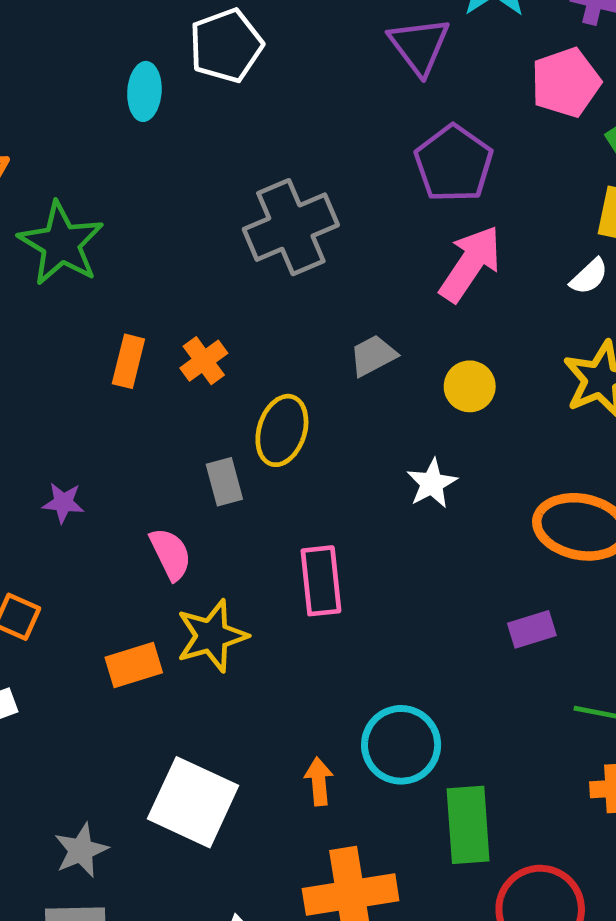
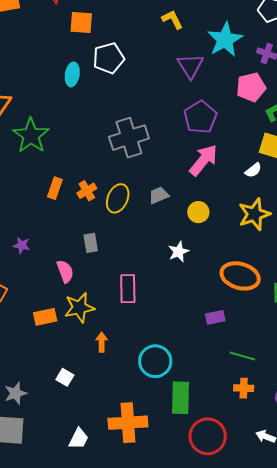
yellow ellipse: (282, 430) -> (118, 198), moved
orange arrow: (319, 781) -> (102, 342), moved
white square: (193, 802) -> (65, 377), size x0.5

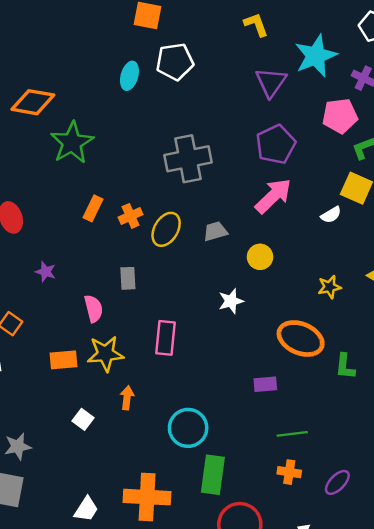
yellow star: (254, 214) -> (329, 287), moved, size x0.6
green line: (242, 356) -> (292, 434), turned -30
white square: (65, 377) -> (83, 419), moved

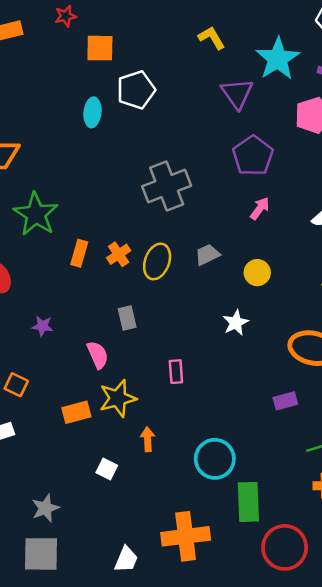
green star: (72, 143) -> (36, 214), moved
pink arrow: (273, 196) -> (260, 208), size x0.6
pink rectangle: (166, 338) -> (176, 372), size x0.7

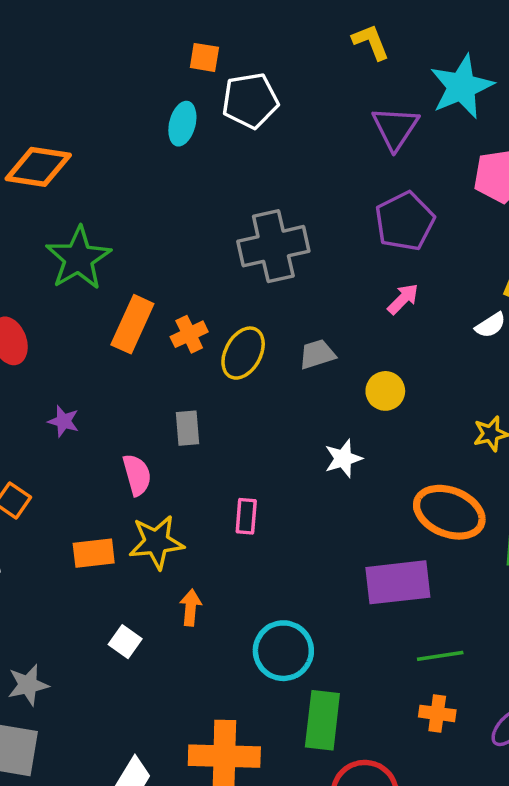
orange square: (100, 48) -> (204, 57), moved, size x0.7
orange rectangle: (79, 253) -> (132, 324), size x1.4
purple rectangle: (285, 401) -> (398, 582), size x1.8

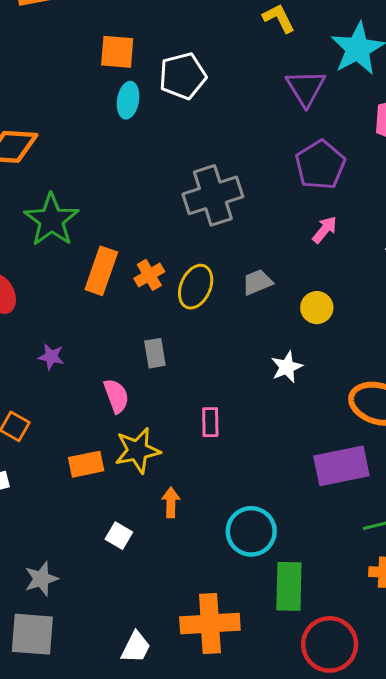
orange square: (204, 57) -> (117, 52), moved, size x1.4

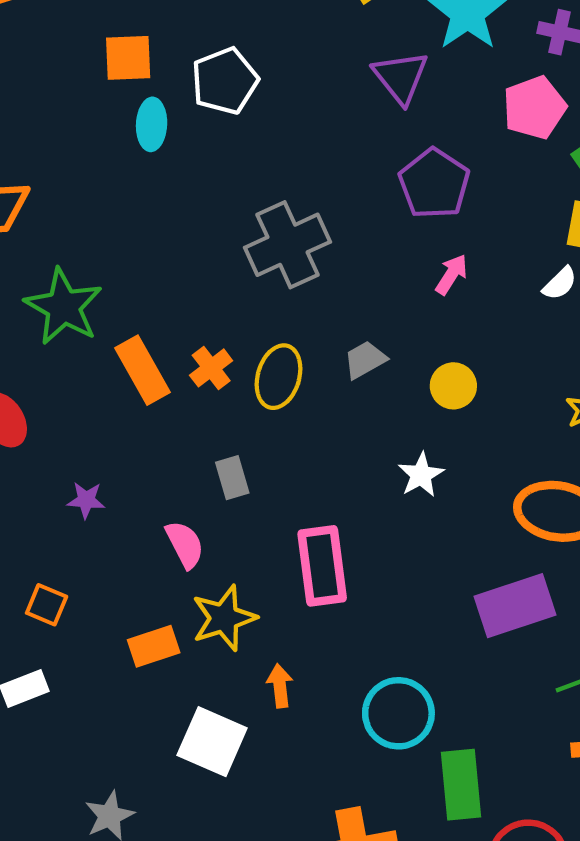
orange rectangle: (101, 271) -> (143, 370), turned -42
pink rectangle: (210, 422) -> (322, 566), size x1.8
white square: (119, 536) -> (212, 742), size x1.8

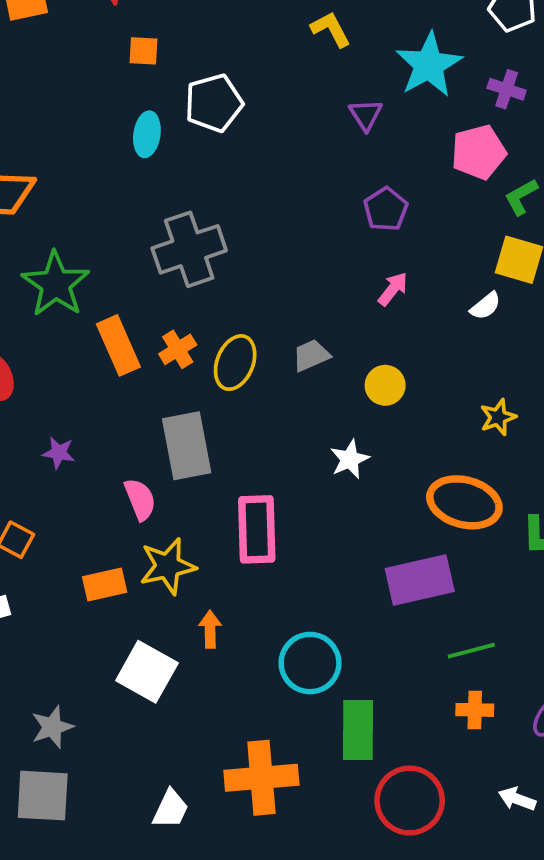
orange square: (128, 58) -> (144, 51), moved, size x0.7
purple triangle: (401, 77) -> (366, 115), size x0.7
purple pentagon: (434, 184) -> (386, 209), size x0.7
gray cross: (288, 245) -> (189, 249), moved
gray rectangle: (232, 478) -> (187, 446), size x1.8

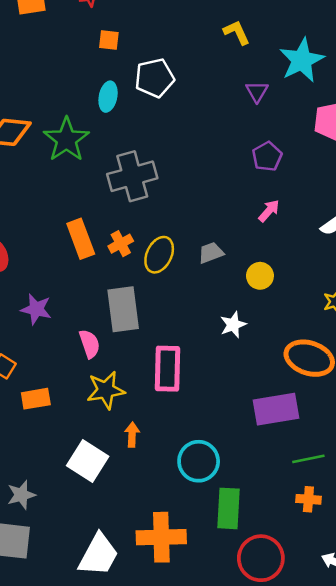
green star: (56, 284) -> (66, 140), moved
purple star: (59, 453) -> (36, 309), size x1.4
orange rectangle: (105, 584) -> (36, 399), moved
white trapezoid: (171, 809) -> (98, 555), size x1.6

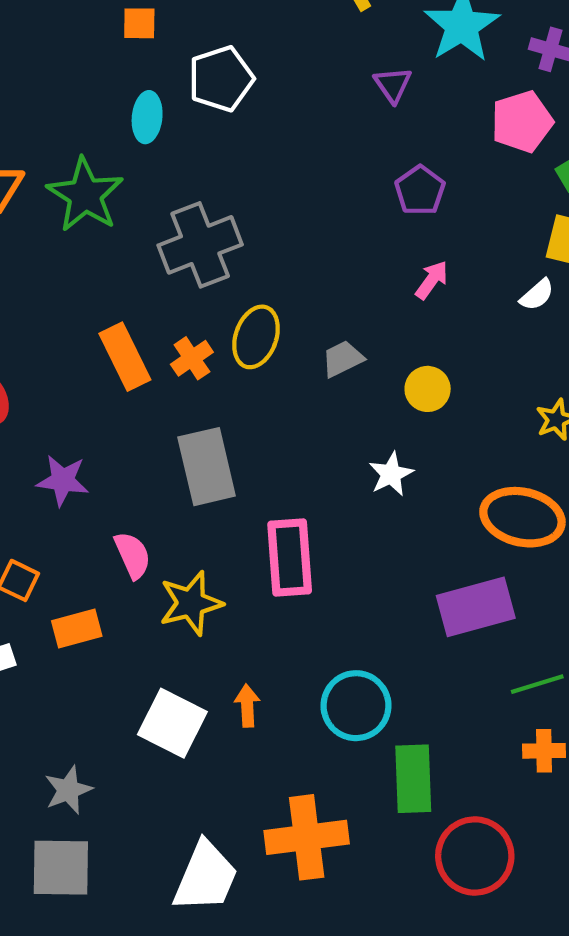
yellow ellipse: (159, 255) -> (256, 337), moved
pink semicircle: (90, 344) -> (133, 555), moved
orange arrow: (132, 435) -> (247, 706), moved

